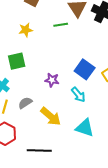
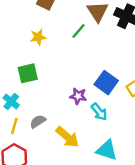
green line: (61, 25) -> (79, 31), turned -40
purple star: (52, 80) -> (78, 96), moved

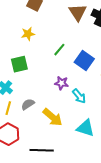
green line: (79, 31) -> (59, 50), moved
blue square: (106, 83) -> (84, 60), moved

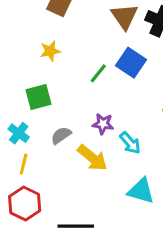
blue square: (84, 60) -> (131, 63), moved
gray semicircle: (28, 104) -> (61, 135), moved
yellow arrow: (53, 117) -> (92, 158), moved

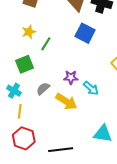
green line: (98, 73) -> (46, 44), moved
cyan triangle: (141, 191) -> (103, 134), moved

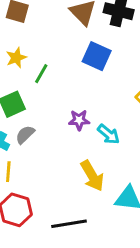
gray semicircle: (43, 89) -> (25, 135), moved
yellow arrow: (66, 102) -> (92, 176), moved, turned 30

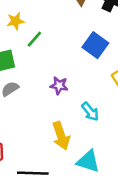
blue square: (97, 56) -> (95, 45), moved
cyan arrow: (108, 134) -> (90, 112), moved

